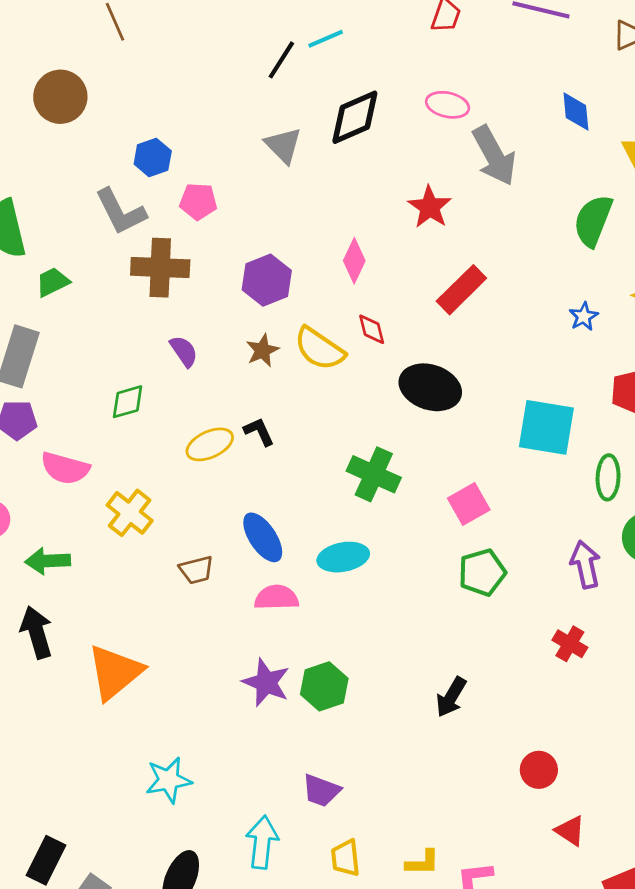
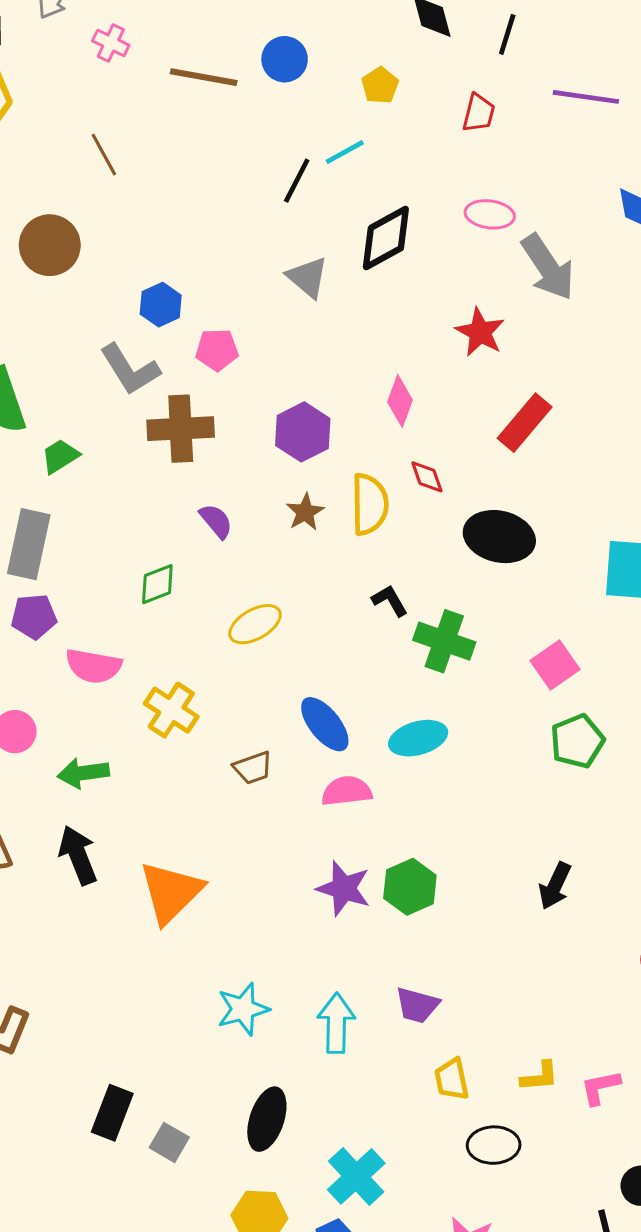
yellow semicircle: (319, 349) -> (370, 504), turned -120
black L-shape: (259, 432) -> (390, 601), moved
cyan arrow: (262, 842) -> (336, 1023), moved

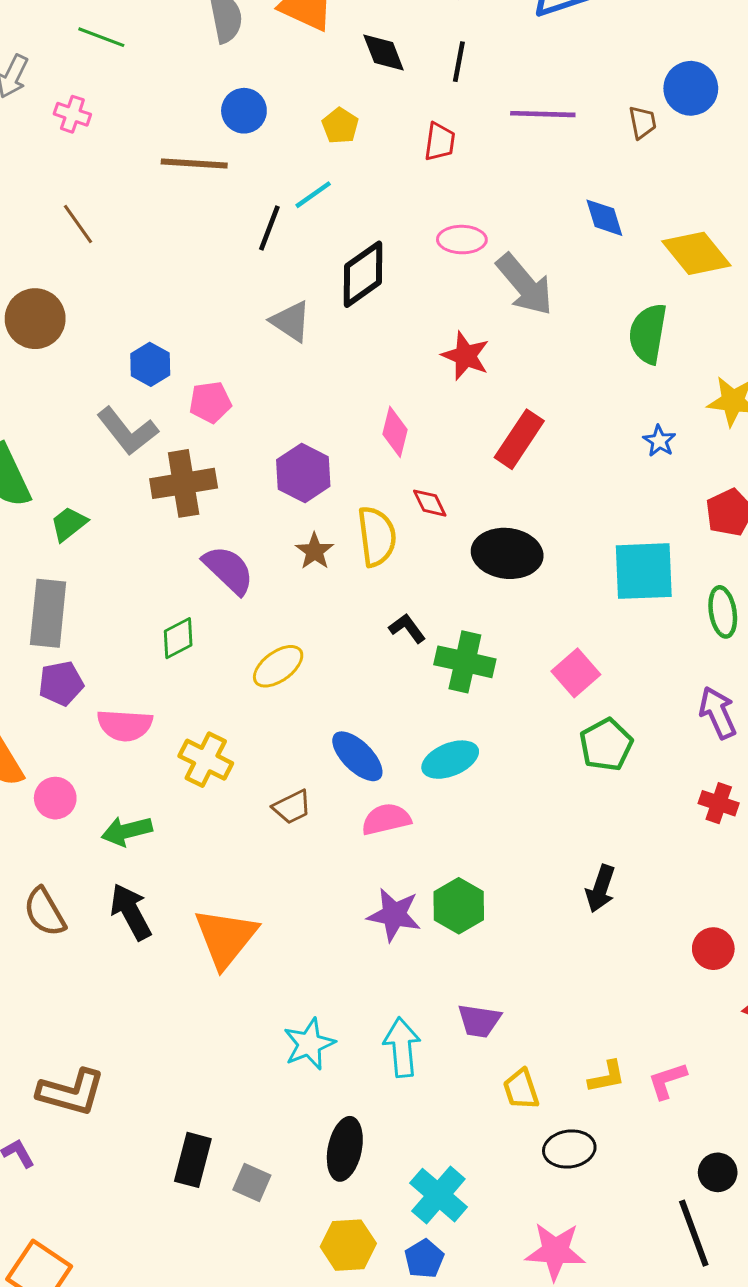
brown line: (204, 77) -> (194, 163), moved
purple semicircle: (216, 521) -> (228, 570), size x1.5

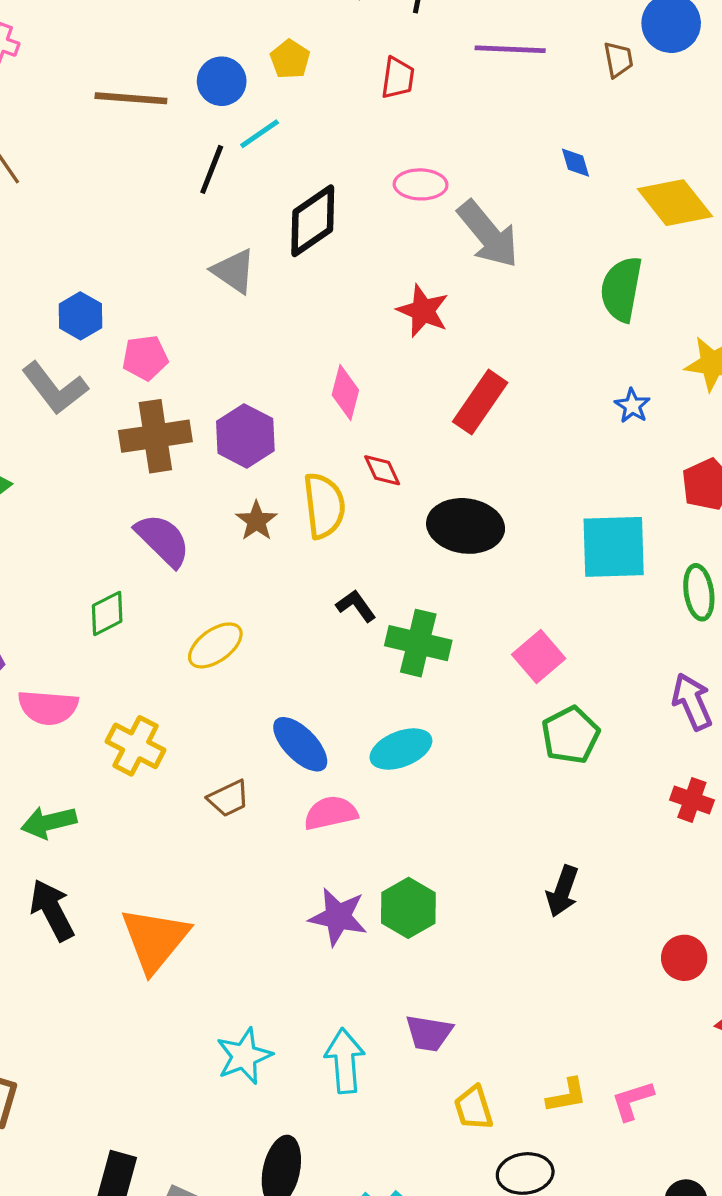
blue circle: (244, 111) -> (222, 81), moved
blue diamond: (604, 218) -> (576, 163), size x0.7
brown cross: (184, 483) -> (155, 436), moved

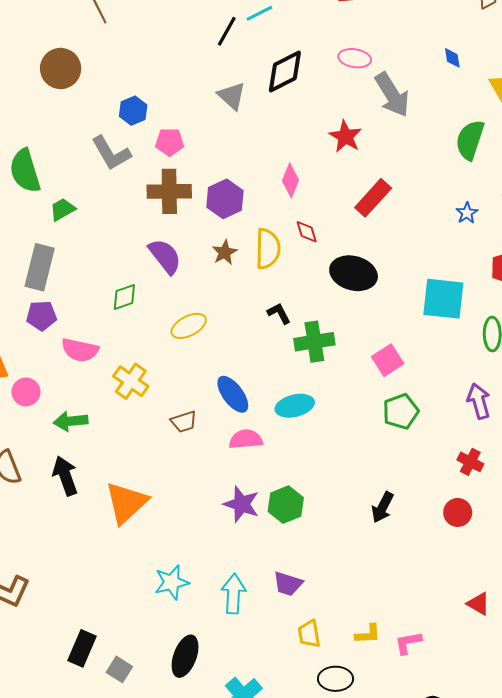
green cross: (418, 643) -> (314, 342), turned -30
red circle: (684, 958) -> (458, 512), moved

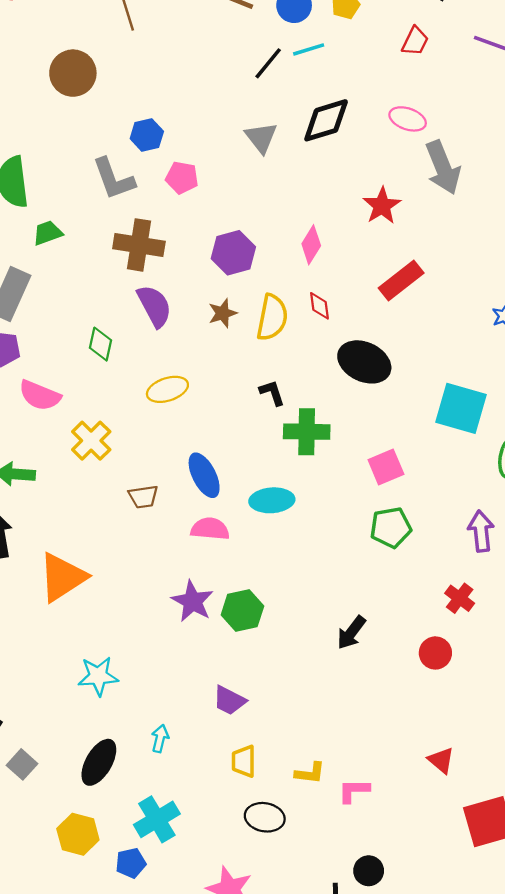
brown cross: (169, 191) -> (139, 245), moved
green diamond: (124, 297) -> (101, 344), turned -68
cyan arrow: (234, 594) -> (160, 738), moved, size x0.6

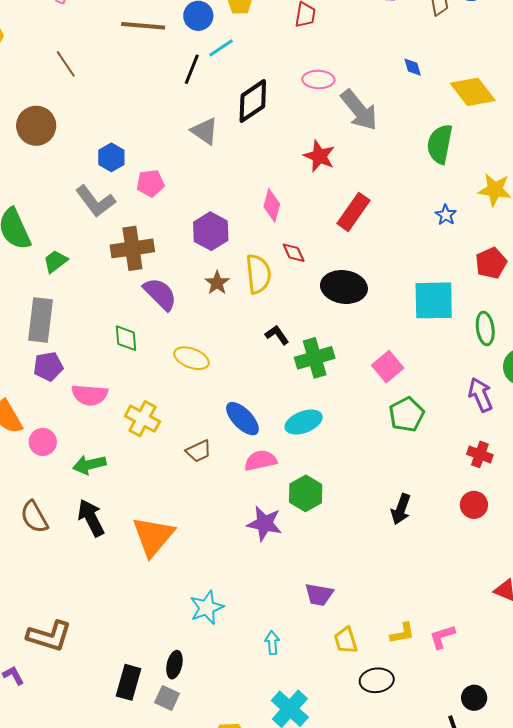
yellow ellipse: (167, 389) -> (191, 358), turned 56
green hexagon: (242, 610) -> (306, 493), moved
black ellipse: (99, 762) -> (174, 665), moved, size x0.7

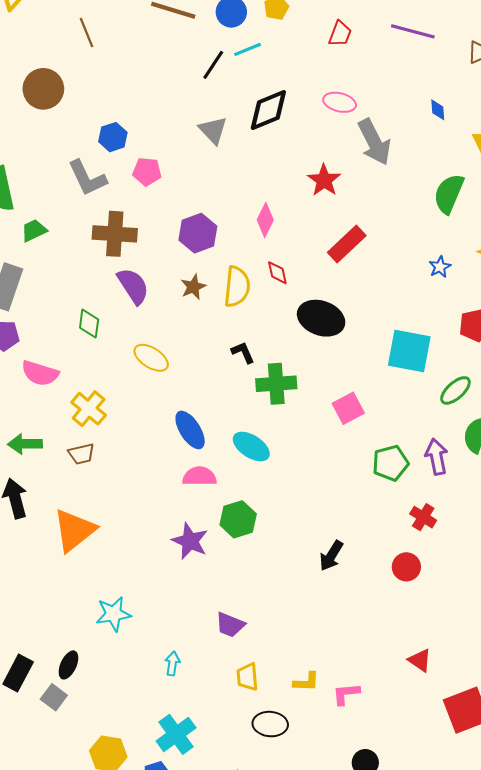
green ellipse: (485, 328) -> (455, 390), turned 44
green pentagon: (407, 414) -> (390, 463), moved
cyan ellipse: (304, 422) -> (251, 446), turned 42
brown trapezoid: (199, 451) -> (81, 454), moved

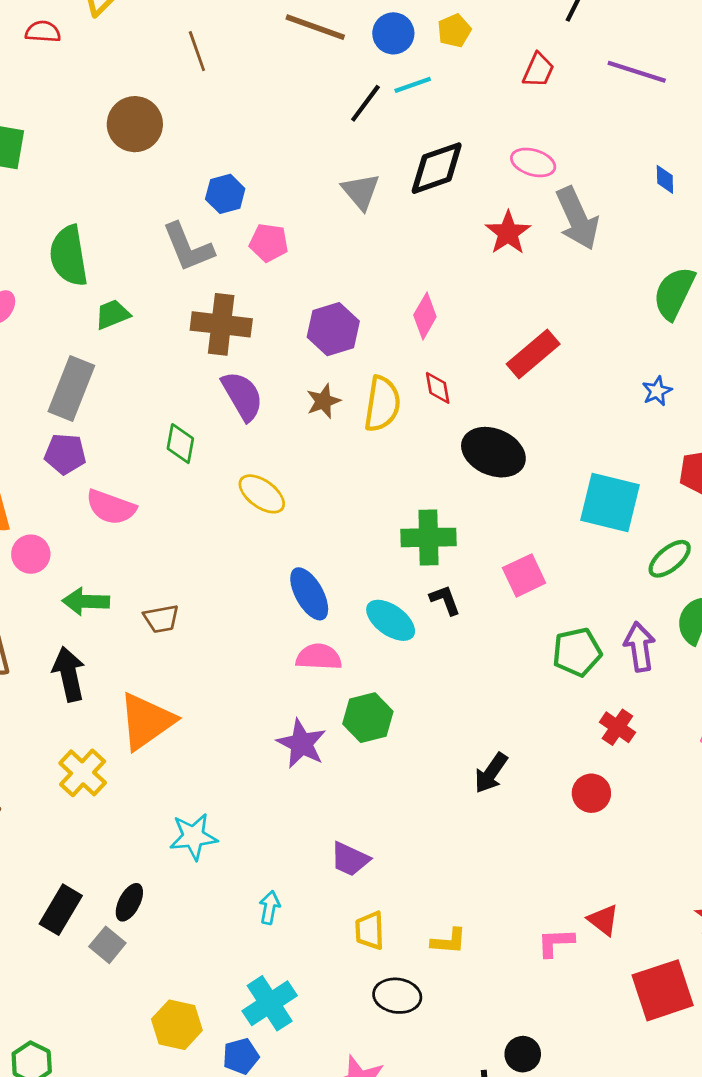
red star: (324, 180) -> (508, 233), moved
black L-shape: (243, 352) -> (445, 600), moved
yellow cross: (89, 409) -> (83, 773), moved
pink L-shape: (346, 694) -> (556, 942), moved

